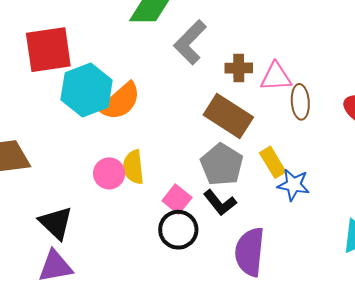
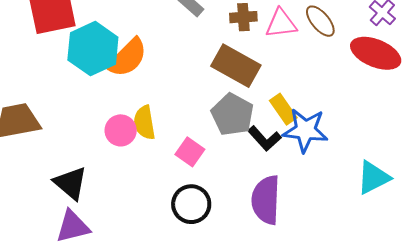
brown ellipse: (300, 102) -> (320, 21), moved, turned -32
blue star: (294, 185) -> (305, 130), size x1.4
black L-shape: (220, 203) -> (264, 139), moved
black circle: (178, 230) -> (191, 204), moved

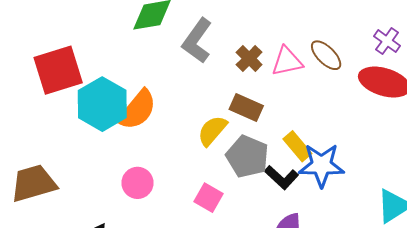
brown cross: (243, 17) -> (249, 58), turned -36
brown rectangle: (236, 66) -> (246, 108), size x0.7
yellow semicircle: (144, 123) -> (212, 131), moved, turned 56

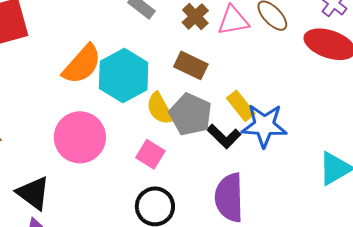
cyan hexagon: (102, 104) -> (124, 76), moved
yellow semicircle: (212, 131) -> (160, 109), moved, turned -72
pink circle: (138, 183) -> (80, 137), size x1.6

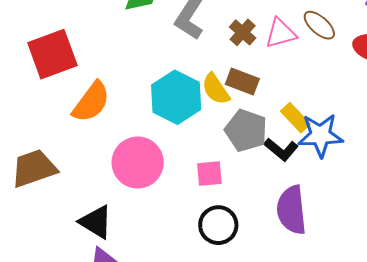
orange semicircle: (82, 64) -> (91, 102), moved
yellow semicircle: (160, 109) -> (216, 89), moved
pink square: (150, 154) -> (209, 174), turned -32

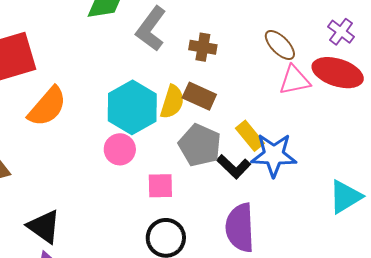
brown cross: (243, 32) -> (203, 47), turned -36
pink triangle: (281, 33) -> (295, 80), moved
yellow semicircle: (216, 89) -> (172, 102), turned -132
pink circle: (138, 163) -> (120, 149), moved, size x0.6

